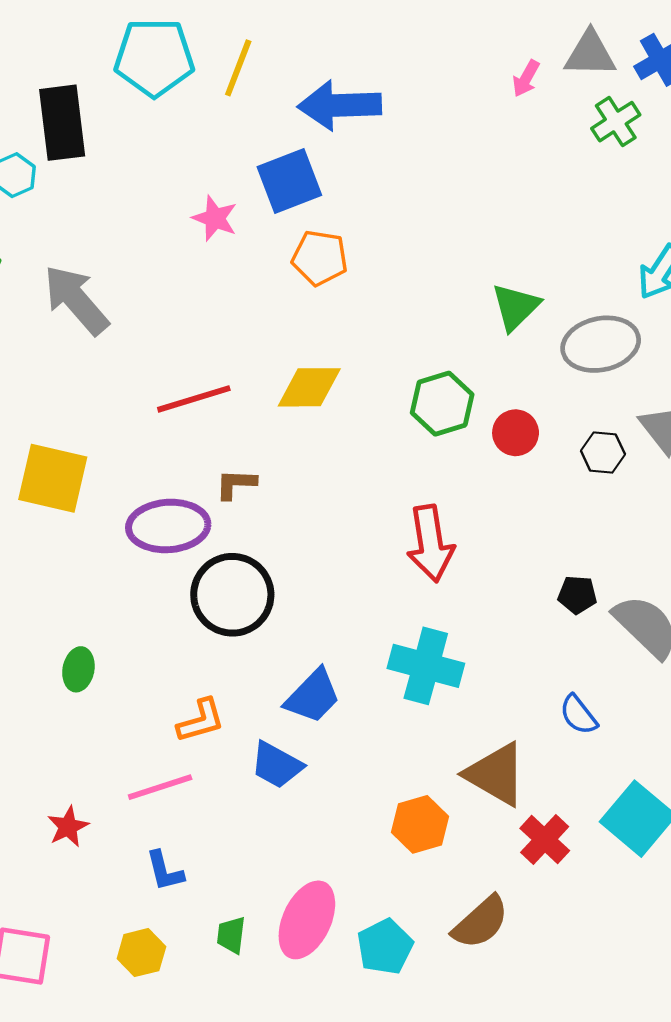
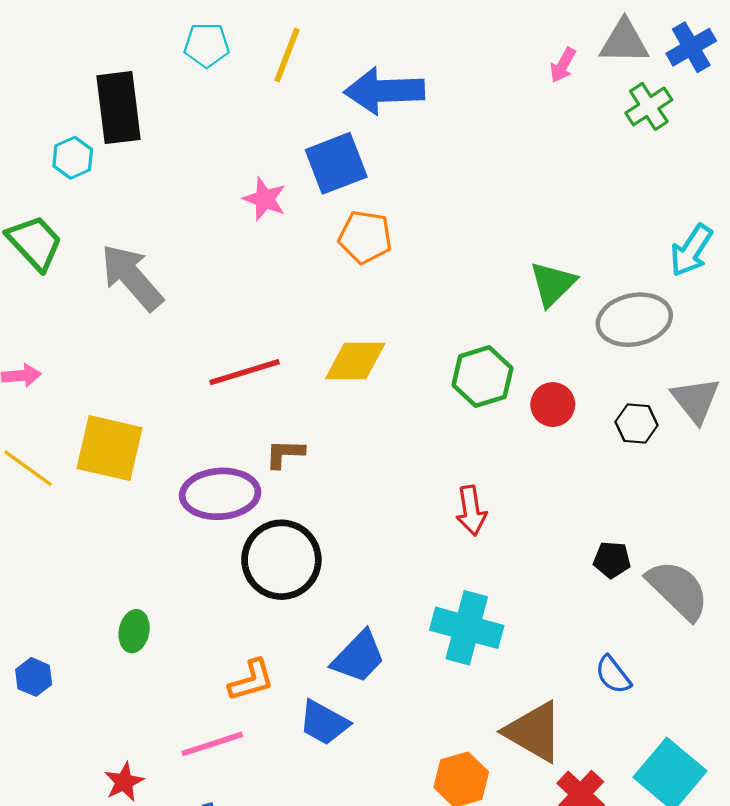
cyan pentagon: (154, 57) -> (207, 45), size x0.6
red arrow: (430, 543) -> (471, 511), size x0.7

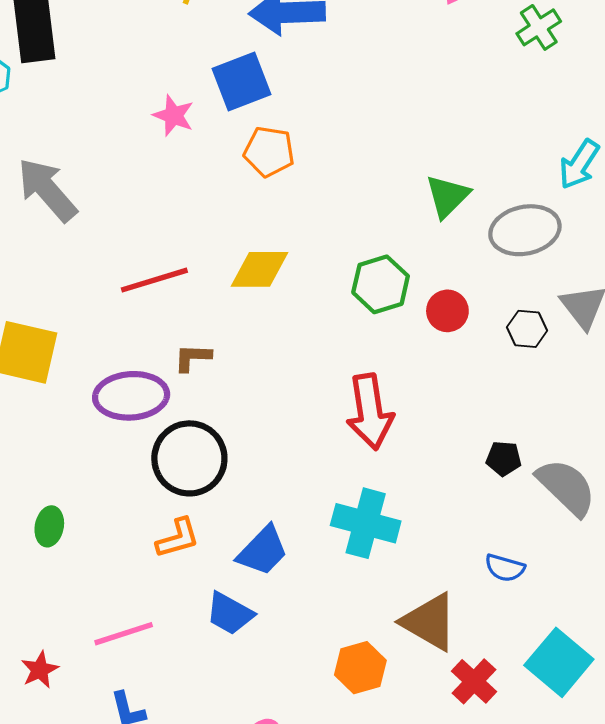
red arrow: (471, 511) -> (370, 412), size x1.6
blue semicircle: (613, 675) -> (505, 568), turned -36
orange L-shape: (251, 680) -> (178, 538), moved

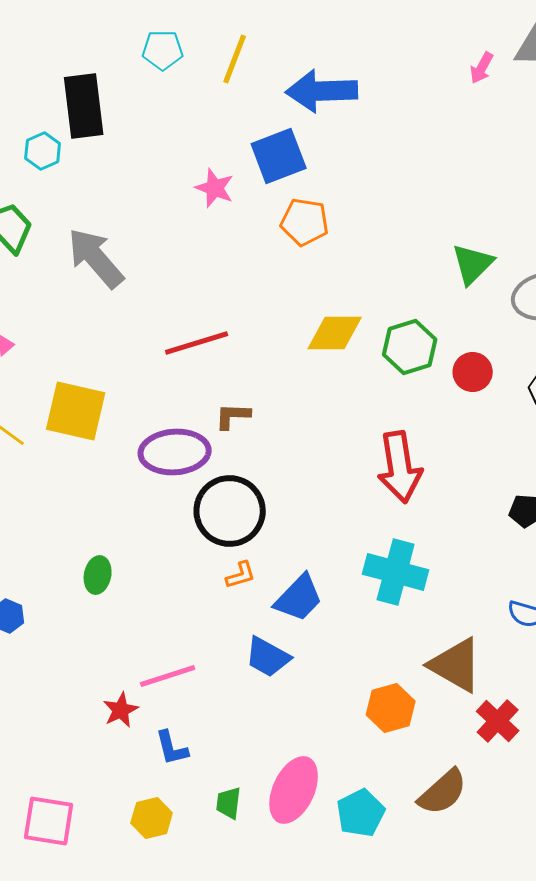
yellow diamond: (260, 269) -> (335, 333), moved
orange L-shape: (178, 538) -> (241, 575), moved, size x0.7
red star: (40, 670) -> (121, 710), moved

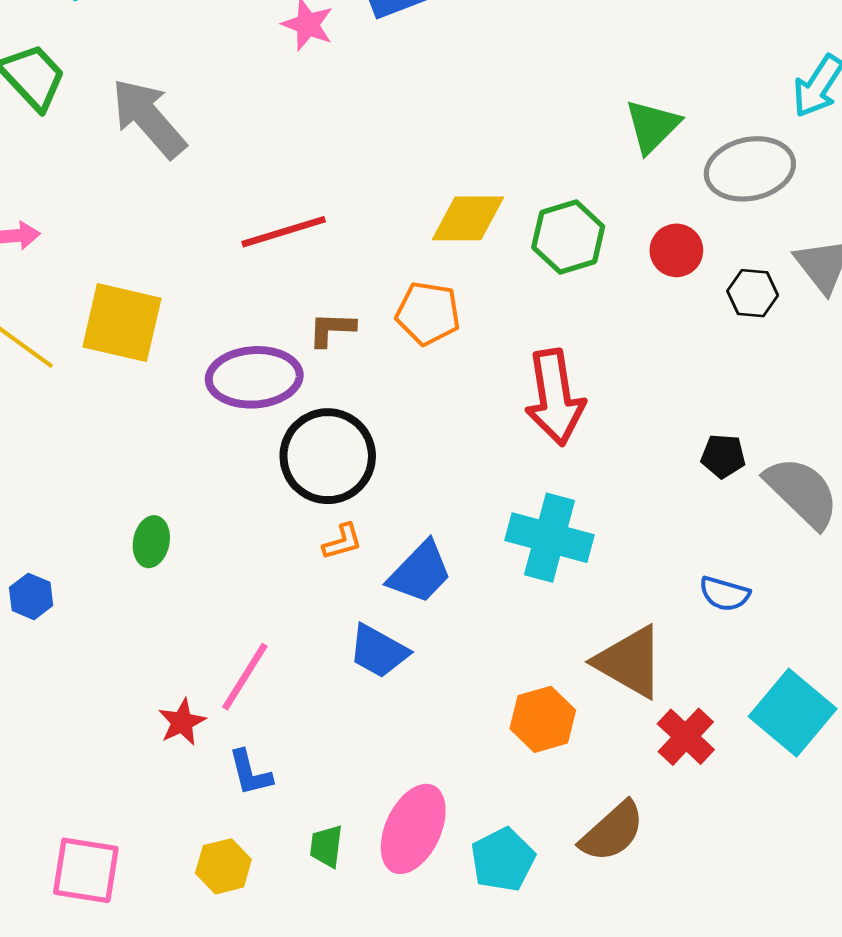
orange pentagon: (305, 222) -> (428, 313), moved
red circle: (473, 372) -> (676, 250), moved
pink line: (168, 676) -> (245, 677), turned -40

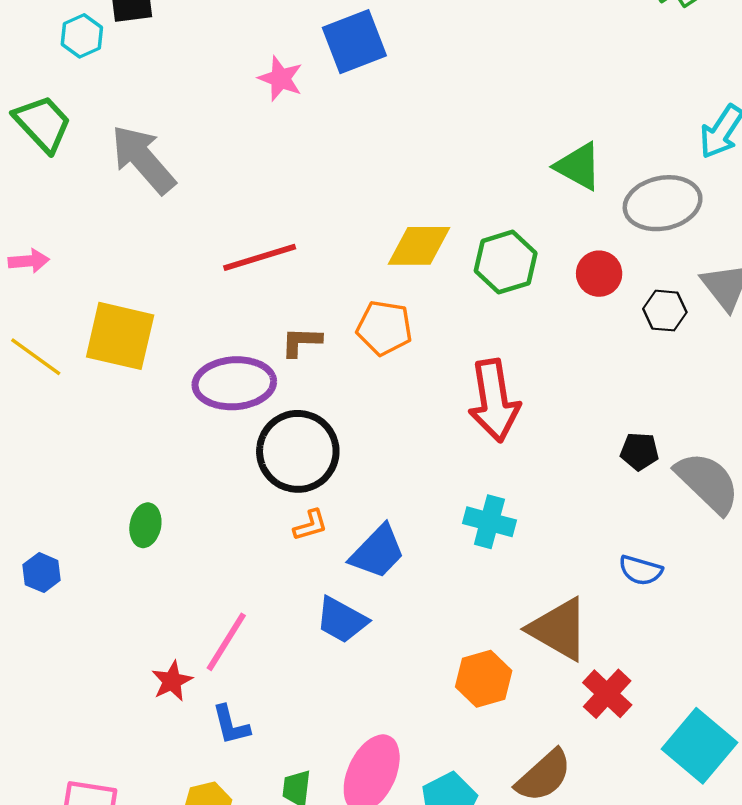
green triangle: (652, 126) -> (578, 166), turned -46
cyan cross: (549, 538) -> (489, 522), size x0.7
cyan square: (793, 713) -> (700, 746), moved

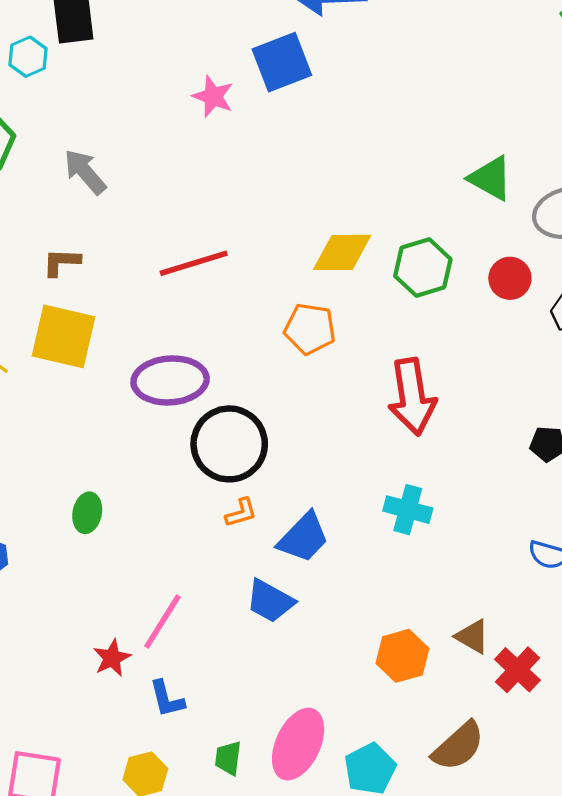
gray arrow: (143, 159) -> (85, 172), size x0.7
brown L-shape: (301, 342) -> (61, 262), moved
brown triangle: (559, 629) -> (472, 636), moved, size x0.6

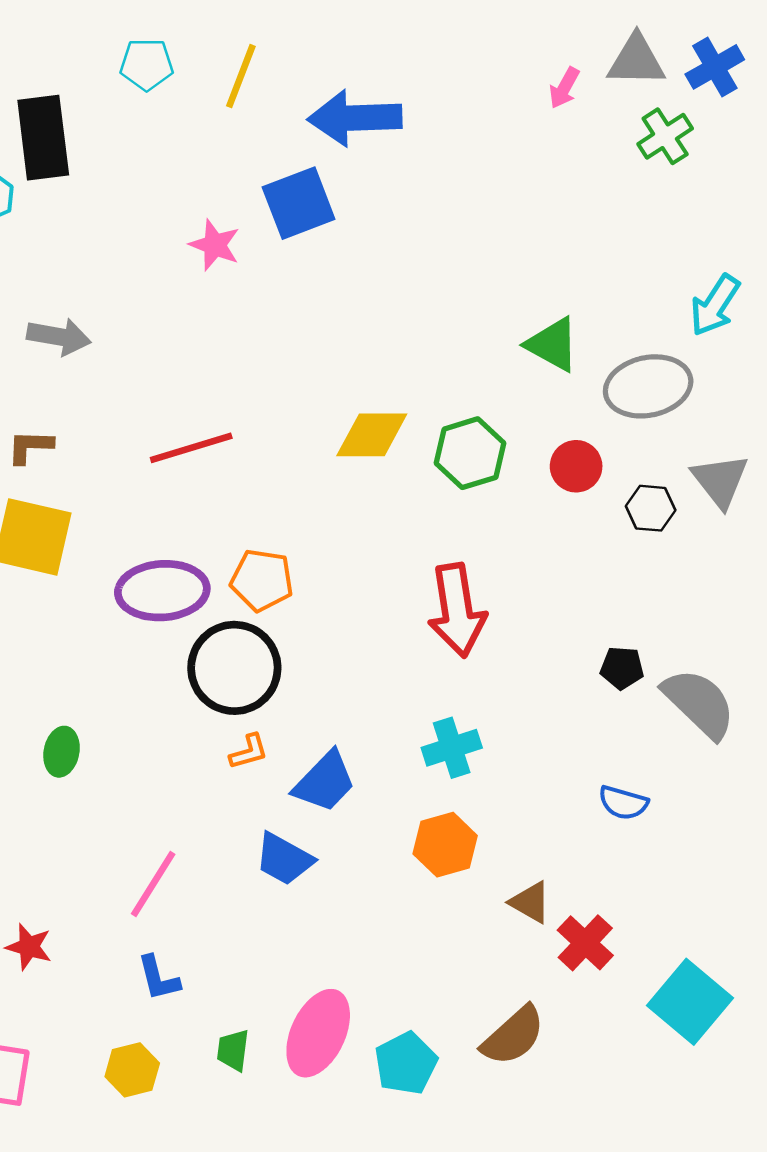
gray arrow: (85, 172) -> (59, 337), turned 141
orange pentagon: (310, 329) -> (262, 580), moved
cyan cross: (408, 510) -> (452, 748), turned -33
orange hexagon: (402, 656) -> (445, 845), moved
red star: (112, 658) -> (29, 947), moved, turned -30

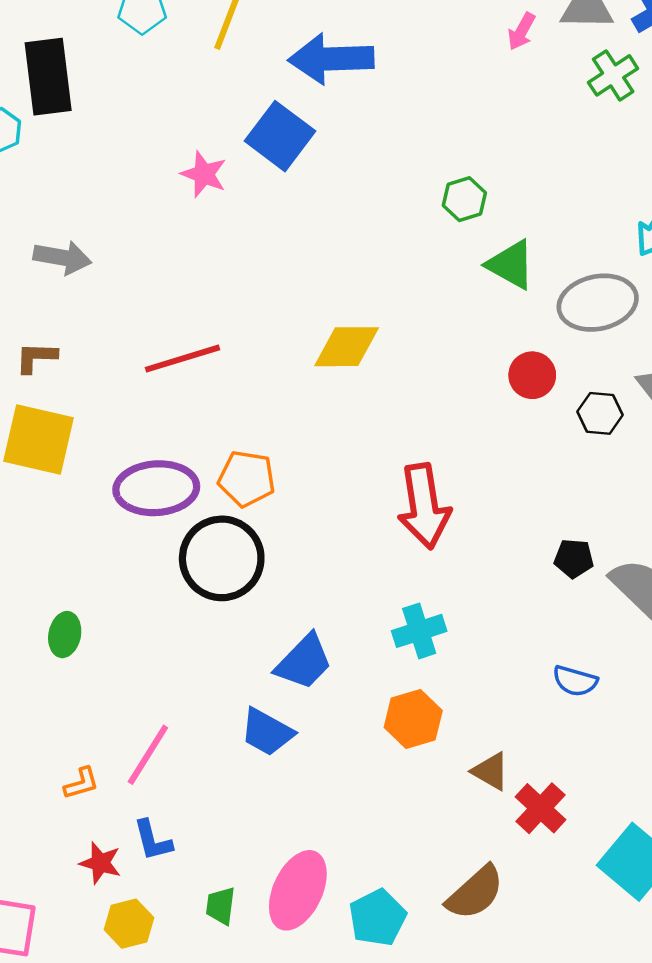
blue square: (299, 203) -> (280, 136), turned -32
green hexagon: (470, 453) -> (464, 199), moved, size x0.7
orange L-shape: (249, 752) -> (81, 783), moved
red star: (29, 947) -> (100, 863), moved

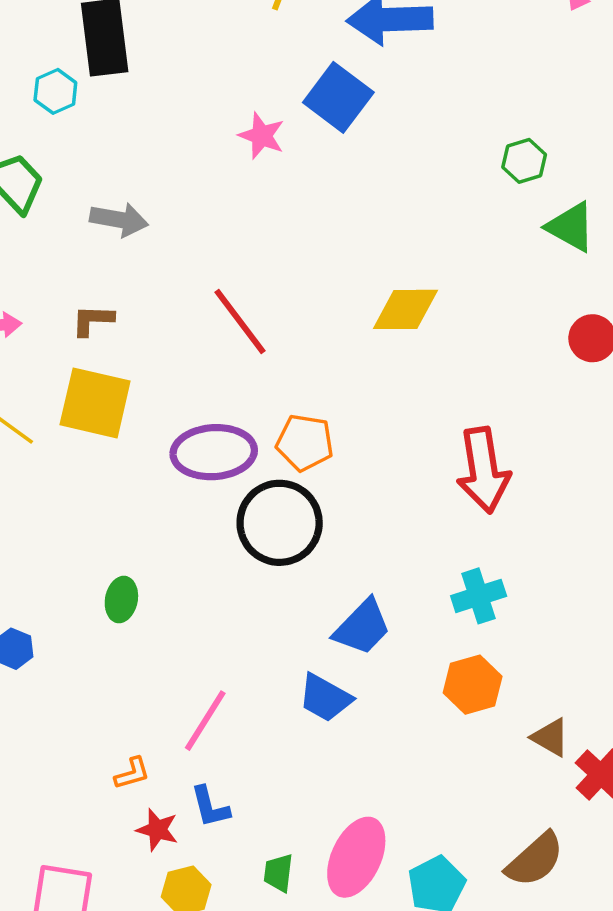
red line: (182, 359) -> (240, 321), turned 70
orange L-shape: (81, 783) -> (132, 773), moved

